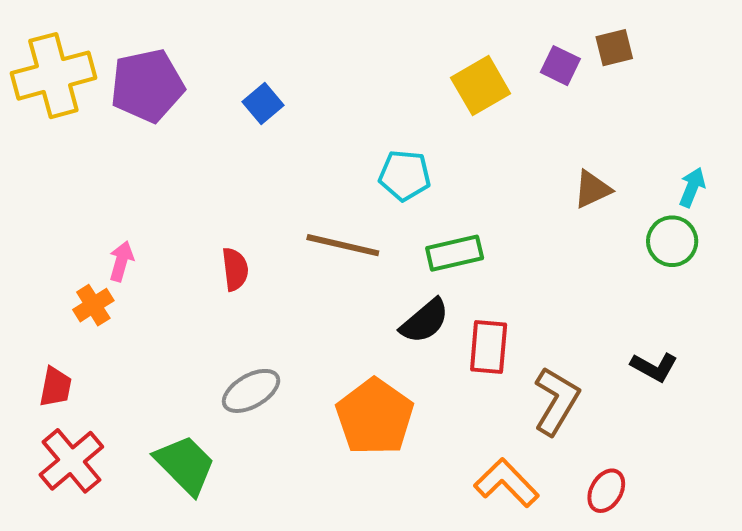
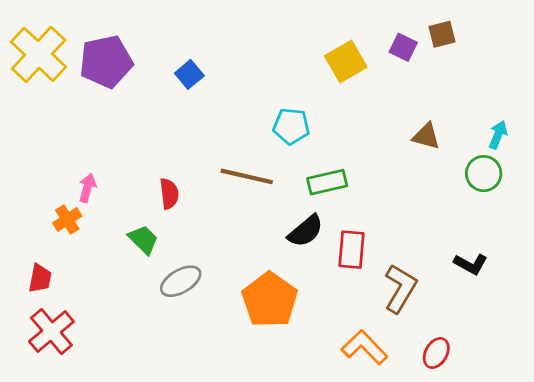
yellow cross: (53, 76) -> (39, 54), turned -32
brown triangle: (592, 189) -> (426, 136), turned 40
green trapezoid: (185, 465) -> (143, 240), moved, size x0.7

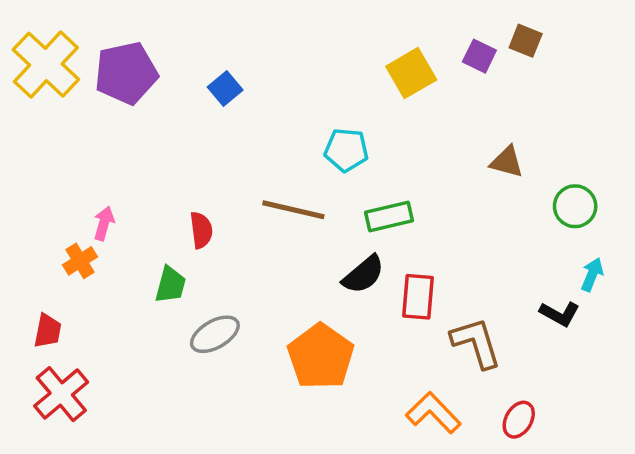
brown square: (442, 34) -> (526, 41), turned 36
cyan arrow: (498, 135) -> (592, 275), moved
green trapezoid: (143, 240) -> (170, 285), turned 60
brown L-shape: (400, 288) -> (476, 343), turned -48

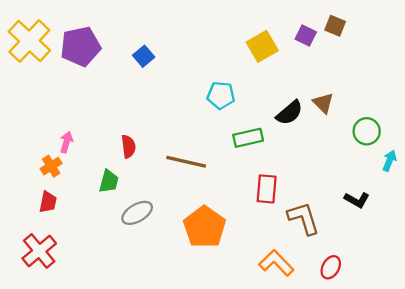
brown triangle: (507, 162) -> (323, 103), turned 30
brown line: (293, 210) -> (186, 162), moved
black semicircle: (363, 275) -> (289, 113), moved
cyan arrow: (592, 275) -> (390, 161), moved
red trapezoid: (48, 331) -> (48, 202), moved

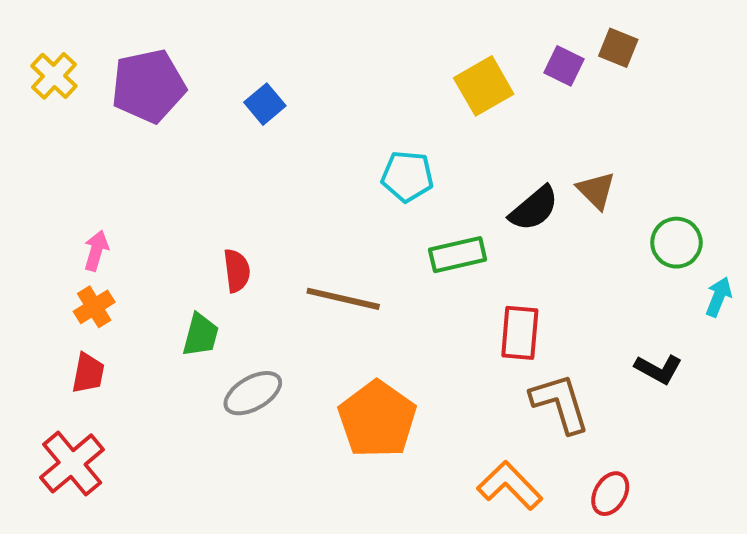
yellow cross: (29, 41) -> (54, 76), size x0.6
pink arrow: (66, 142) -> (96, 251), moved
red rectangle: (267, 189) -> (520, 333), moved

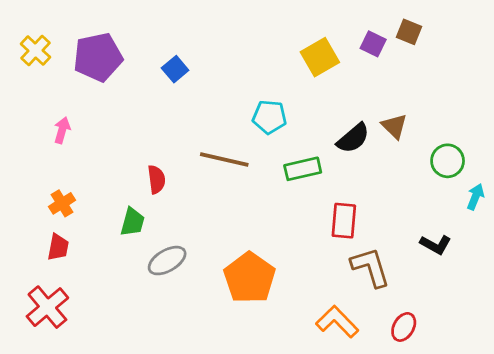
pink arrow: (96, 251) -> (62, 130), moved
brown line: (343, 299) -> (224, 160), moved

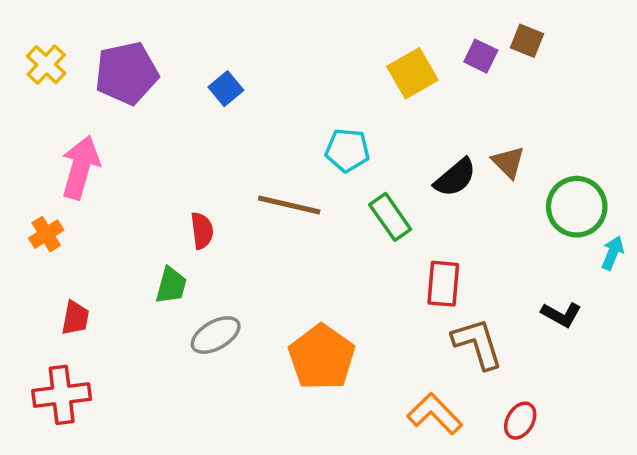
pink arrow: (62, 130) -> (80, 167), size x1.8
green circle: (448, 161) -> (577, 207), size x1.4
green rectangle: (303, 169) -> (390, 217), turned 68
orange cross: (62, 203) -> (46, 234), moved
red cross: (47, 307) -> (62, 395), turned 33

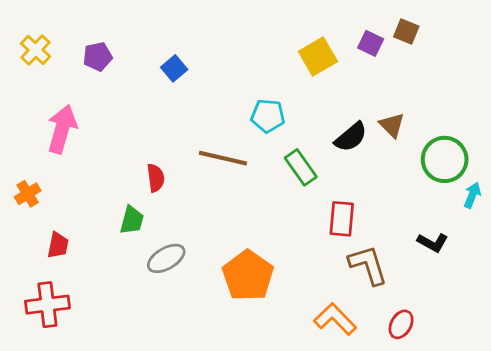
purple pentagon: (127, 73) -> (98, 57), size x0.6
orange cross: (46, 234) -> (28, 194), moved

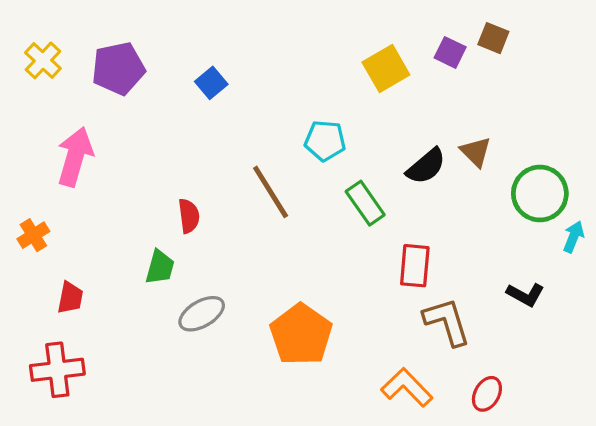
purple pentagon: (98, 57) -> (118, 68), size x1.5
brown line: (223, 158) -> (271, 192), turned 45

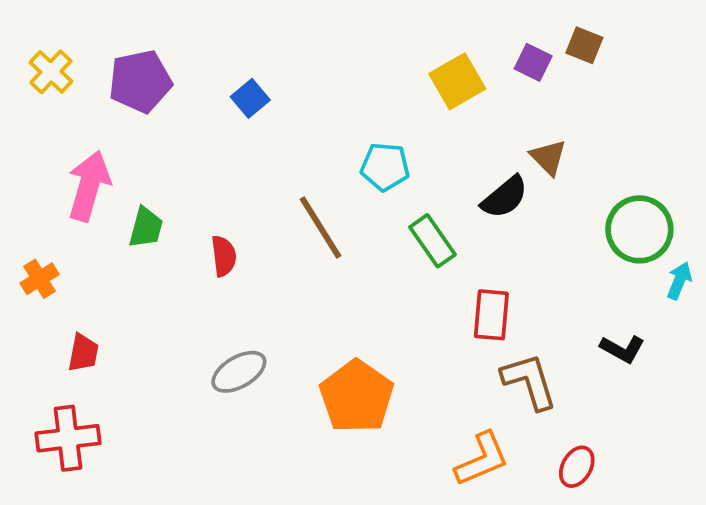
brown triangle: (476, 152) -> (548, 157), moved
green trapezoid: (160, 267) -> (146, 228), moved
orange L-shape: (407, 387) -> (482, 459), turned 111

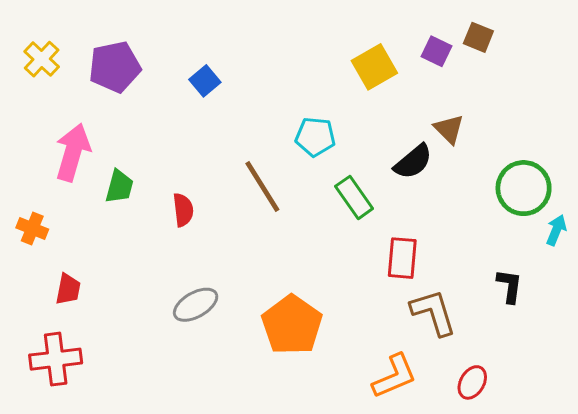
orange cross: (40, 279) -> (32, 229), turned -36
black L-shape: (622, 349) -> (510, 286), turned -111

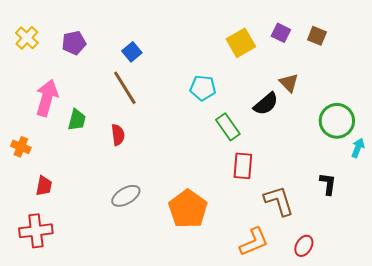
brown square: (478, 37) -> (317, 36), moved
purple pentagon: (115, 67) -> (74, 43), size x0.7
brown line: (262, 187) -> (125, 88), moved
red rectangle: (402, 258) -> (243, 166), moved

